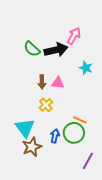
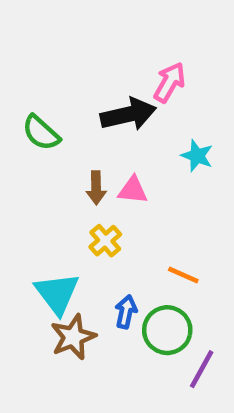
green semicircle: (32, 49) -> (41, 133), moved
green circle: (74, 133) -> (167, 330), moved

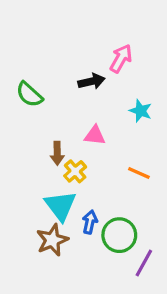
black arrow: (128, 114) -> (91, 81), size x0.7
brown arrow: (96, 188) -> (57, 153), moved
orange line: (183, 275) -> (139, 173), moved
cyan triangle: (57, 293) -> (60, 206), moved

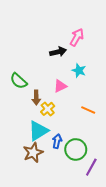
green semicircle: (29, 94) -> (19, 81), moved
cyan star: (141, 111) -> (79, 71), moved
pink triangle: (95, 135) -> (60, 86), turned -32
cyan triangle: (60, 206) -> (38, 131), turned 35

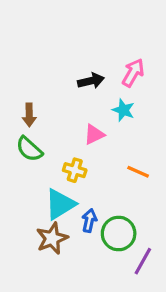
pink arrow: (77, 37) -> (133, 73), moved
green semicircle: (19, 81) -> (29, 149), moved
brown arrow: (36, 98) -> (29, 115), moved
yellow cross: (48, 109) -> (75, 170), turned -32

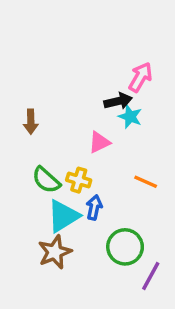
black arrow: (91, 81) -> (118, 101), moved
green semicircle: (29, 149) -> (46, 180), moved
blue arrow: (89, 221) -> (94, 207), moved

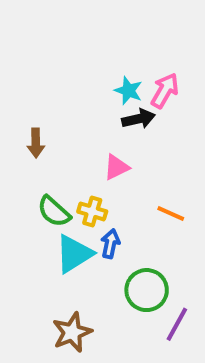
cyan star: (130, 117) -> (128, 91), moved
brown star: (55, 252) -> (72, 332), moved

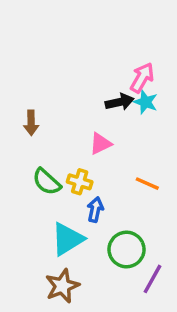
cyan star: (128, 91) -> (146, 102), moved
cyan triangle: (74, 254) -> (67, 239), moved

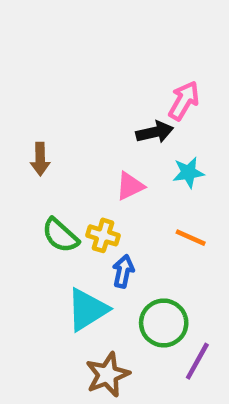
cyan star: (146, 102) -> (188, 173), moved, turned -30
brown star: (62, 286) -> (108, 375), moved

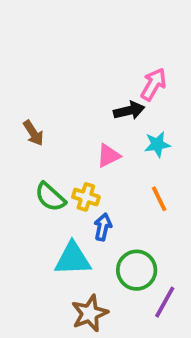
brown arrow: (40, 159) -> (33, 133), turned -32
orange line: (191, 238) -> (159, 199), turned 40
cyan triangle: (87, 310) -> (73, 259), turned 30

